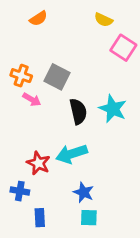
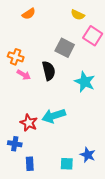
gray square: (57, 77) -> (65, 48), moved
black semicircle: (78, 111) -> (49, 71), moved
blue star: (84, 192) -> (88, 155), moved

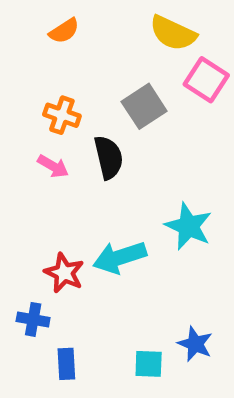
yellow semicircle: (78, 15) -> (173, 33), size x1.5
gray square: (65, 48) -> (144, 106), turned 30
orange cross: (16, 57) -> (62, 115), moved
cyan star: (85, 82) -> (189, 226), moved

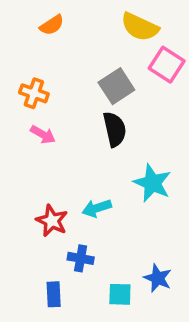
orange cross: (62, 115) -> (34, 93), moved
black semicircle: (109, 157) -> (115, 129), moved
cyan arrow: (120, 257) -> (97, 208), size x0.7
blue cross: (33, 319) -> (81, 258), moved

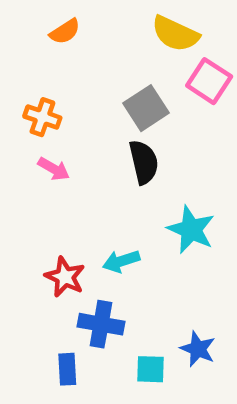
blue cross: (81, 258) -> (101, 324), size x1.4

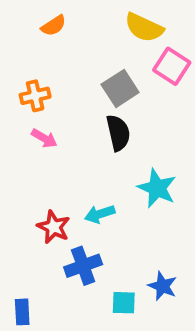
orange cross: (42, 117) -> (35, 96), turned -32
blue cross: (101, 324) -> (83, 266), turned -30
blue rectangle: (67, 369) -> (22, 312), moved

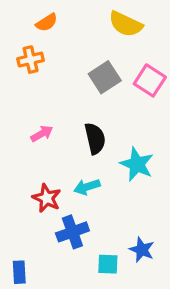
pink square: (172, 66) -> (150, 80), moved
orange cross: (35, 96) -> (31, 60), moved
black semicircle: (118, 133) -> (95, 138), moved
pink arrow: (44, 138) -> (42, 134), moved, turned -60

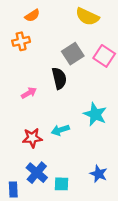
black semicircle: (95, 138) -> (59, 78), moved
red star: (47, 198) -> (32, 138), turned -30
blue cross: (72, 232) -> (37, 173), moved, turned -30
cyan square: (108, 264) -> (61, 184), moved

